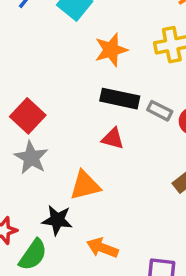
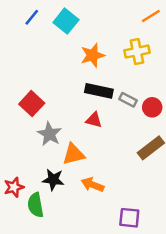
gray star: (31, 158) -> (49, 134), moved
orange arrow: (102, 248) -> (93, 185), moved
green semicircle: (33, 255) -> (36, 205), turned 135

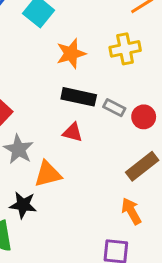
orange arrow: (93, 185) -> (131, 211), moved, turned 40

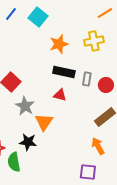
gray rectangle: (114, 108) -> (87, 79), turned 72
orange triangle: (48, 174) -> (44, 122), turned -42

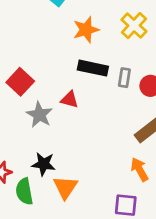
yellow cross: (94, 41) -> (134, 26), turned -36
red triangle: (60, 95) -> (70, 100), moved
orange triangle: (44, 122) -> (65, 187), moved

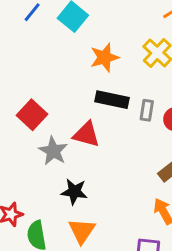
red triangle: (70, 100) -> (86, 134), size x1.4
black star: (44, 164) -> (74, 192), moved

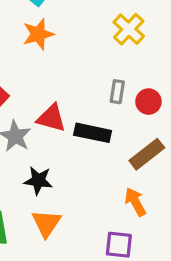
orange star: (104, 57) -> (38, 34), moved
black rectangle: (112, 100) -> (93, 133), moved

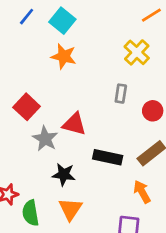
orange star: (38, 34) -> (64, 56), turned 30
gray rectangle: (117, 92) -> (121, 94), moved
black rectangle: (93, 133) -> (108, 157), moved

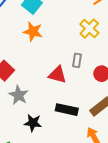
red triangle: (74, 124) -> (58, 75), moved

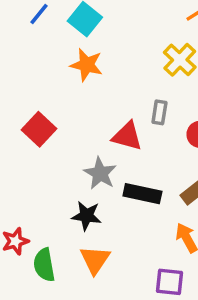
gray star: (19, 95) -> (100, 173), moved

